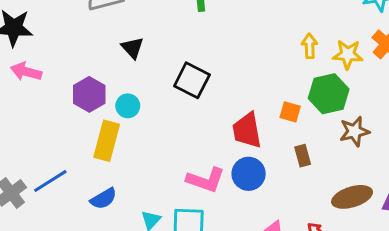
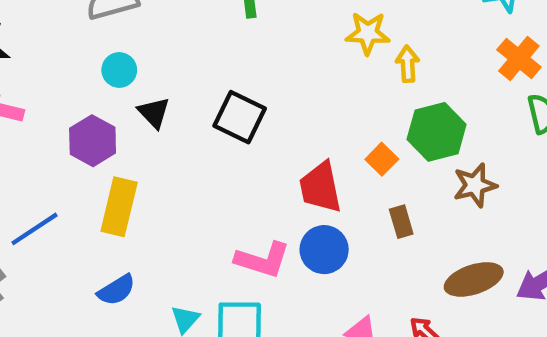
black triangle: (132, 48) -> (154, 113), moved
yellow star: (348, 54) -> (368, 33), moved
cyan circle: (128, 106) -> (119, 70), moved
orange square: (290, 112) -> (382, 159), turned 30
blue line: (50, 181) -> (35, 229), moved

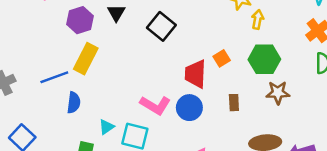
orange square: (382, 159) -> (222, 58), moved
blue line: (35, 229) -> (54, 77), moved
blue semicircle: (116, 290) -> (74, 103), turned -65

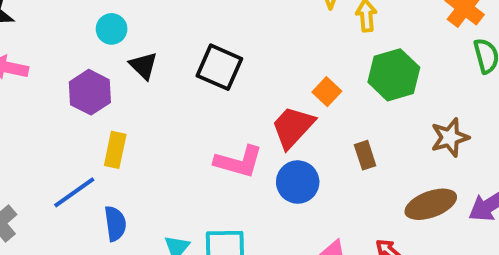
yellow rectangle: (86, 59) -> (115, 150), size x0.7
red trapezoid: (195, 74) -> (293, 127), turned 56
brown star: (278, 93) -> (450, 137), moved
pink L-shape: (155, 105) -> (239, 162), moved

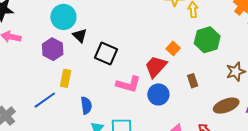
cyan circle: (112, 29) -> (63, 17), size x1.6
black square: (219, 67) -> (106, 53), moved
blue semicircle: (115, 224) -> (86, 105), moved

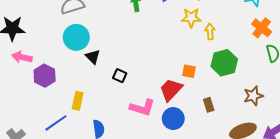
orange square: (173, 48) -> (189, 71), turned -32
purple hexagon: (53, 49) -> (45, 76), moved
black square: (106, 53) -> (120, 76), size x0.6

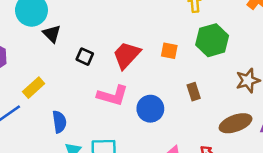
red trapezoid: (171, 90) -> (127, 55), moved
yellow rectangle: (78, 101) -> (34, 88), turned 36

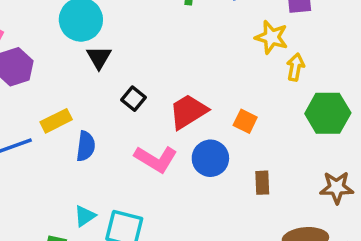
green hexagon: (212, 40) -> (328, 113), moved
blue circle: (150, 109) -> (210, 158), moved
blue semicircle: (59, 122) -> (86, 146), moved

